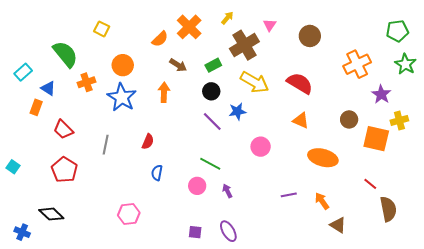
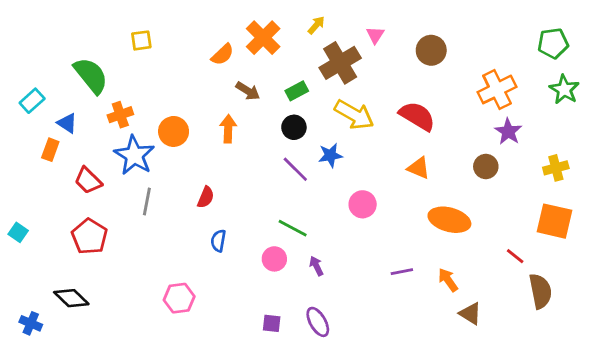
yellow square: (102, 29) -> (141, 40), turned -35
orange circle: (123, 65) -> (174, 131), moved
purple star: (381, 94) -> (508, 131), moved
blue star: (122, 97) -> (134, 155), moved
orange square: (376, 139) -> (554, 221), moved

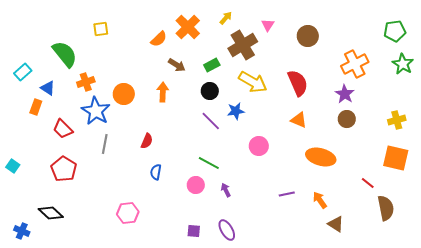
red semicircle: (417, 116) -> (298, 83), turned 36
purple star: (508, 131) -> (345, 94), moved

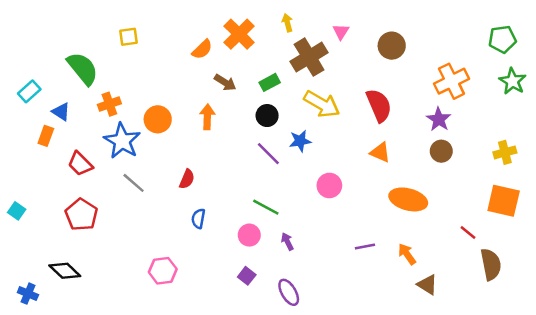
yellow arrow: (226, 18) -> (287, 23), turned -56
gray line: (105, 144) -> (134, 183), turned -60
purple square: (194, 231) -> (247, 276), moved, turned 32

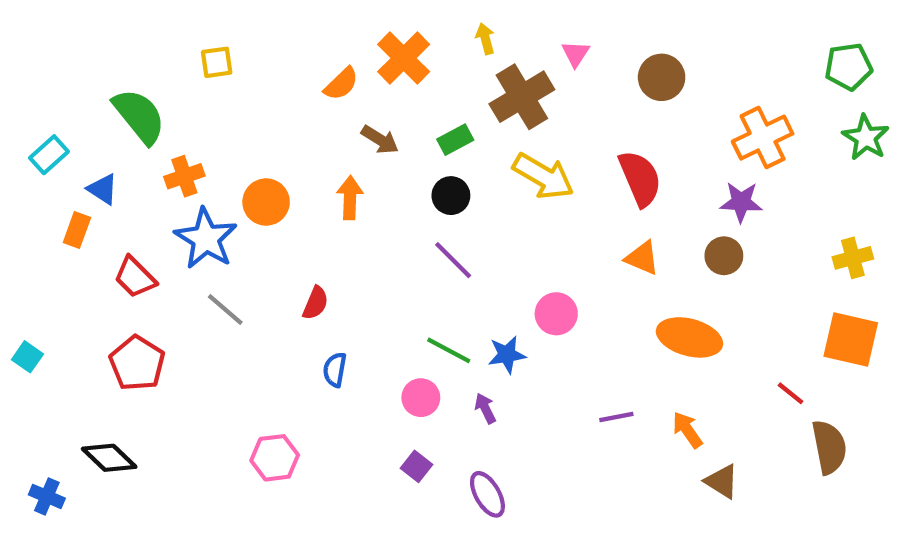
purple star: (439, 119) -> (741, 202), turned -30
blue star: (300, 141) -> (507, 355), moved
brown circle: (441, 151) -> (724, 256), moved

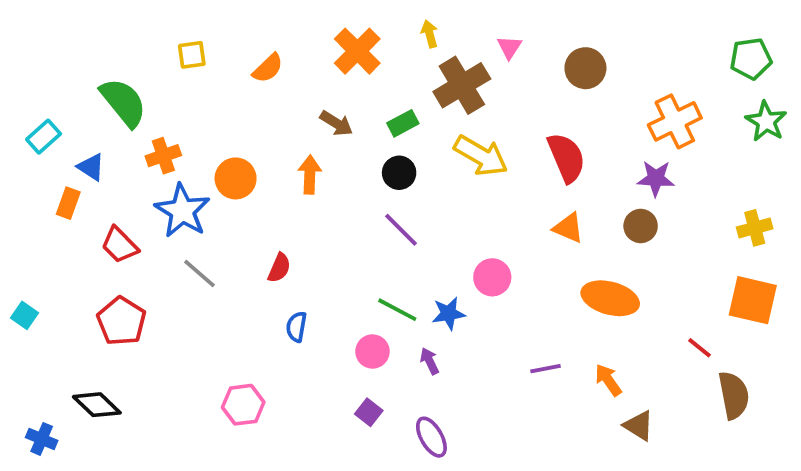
orange semicircle: (341, 84) -> (268, 68), moved

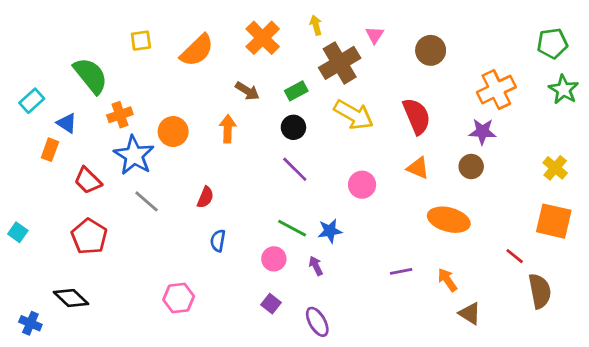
orange semicircle: (268, 68) -> (197, 50), size x1.5
yellow cross: (755, 228) -> (555, 168), turned -35
pink circle: (492, 277) -> (362, 185), moved

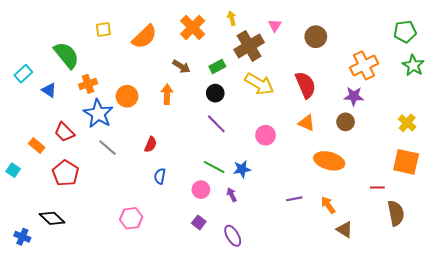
orange rectangle: (50, 150) -> (37, 145), moved, turned -70
red line: (515, 256) -> (377, 188), turned -40

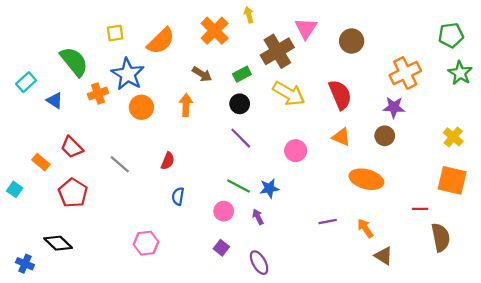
yellow arrow: (232, 18) -> (249, 15), moved
pink triangle: (275, 25) -> (306, 28), size x1.5
blue star: (98, 114) -> (128, 74), moved

